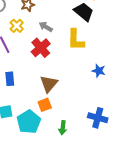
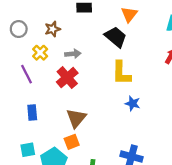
gray arrow: (46, 27) -> (73, 54), turned 144
yellow L-shape: (76, 40) -> (121, 73), moved

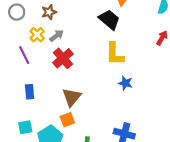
gray arrow: (73, 54) -> (57, 36), moved, turned -32

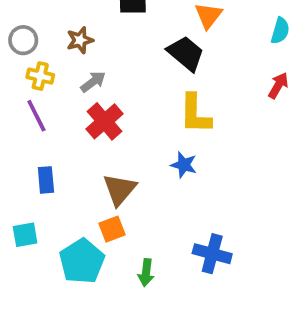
yellow cross: (37, 35) -> (40, 76), moved, turned -32
blue star: (125, 83) -> (184, 165), moved
cyan square: (25, 127) -> (25, 235), moved

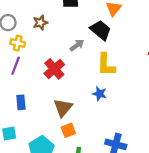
gray arrow: (93, 82) -> (77, 45), moved
purple line: (36, 116) -> (16, 66), turned 48
orange square: (112, 229) -> (68, 130), moved

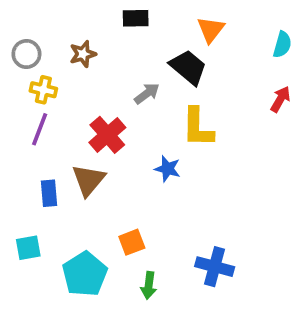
blue star: (100, 94) -> (168, 169), moved
brown triangle: (63, 108) -> (89, 180), moved

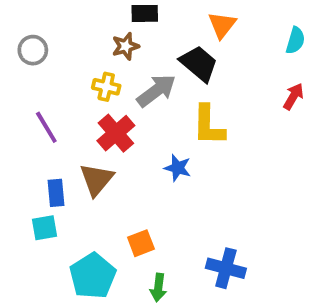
brown star: (83, 54) -> (125, 46), moved
yellow cross: (43, 90) -> (106, 87), moved
gray arrow: (147, 94) -> (156, 91), size x1.5
purple line: (40, 129) -> (46, 127), turned -52
cyan square: (28, 248) -> (44, 228), moved

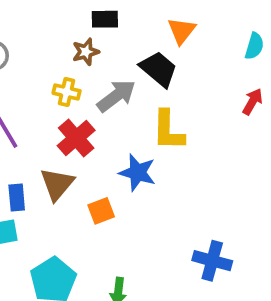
blue star: (178, 168) -> (137, 173), size x1.4
orange square: (141, 243) -> (101, 211), moved
blue cross: (226, 268) -> (212, 261), moved

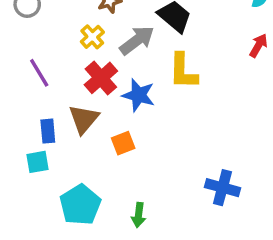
yellow cross: (67, 92) -> (92, 37), turned 35
blue star: (137, 173) -> (139, 95), moved

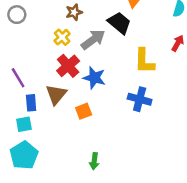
yellow L-shape: (183, 71) -> (144, 61), moved
purple line: (39, 73) -> (18, 78), moved
blue cross: (222, 188) -> (140, 99), moved
cyan pentagon: (80, 205) -> (24, 155), moved

